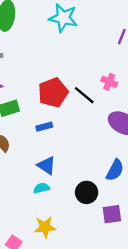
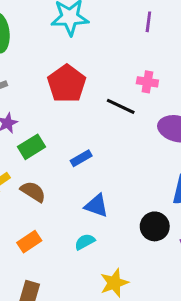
red pentagon: (53, 93) -> (67, 84), moved
cyan semicircle: (41, 188) -> (85, 242), moved

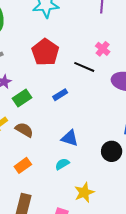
pink cross: (147, 82) -> (103, 49), turned 32
blue rectangle: (81, 158) -> (60, 95), moved

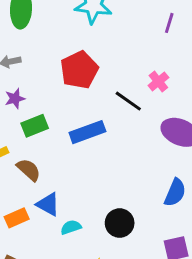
blue rectangle: (60, 95) -> (87, 132), size x1.6
blue triangle: (70, 138) -> (48, 204), moved
black circle: (112, 151) -> (120, 223), moved

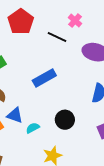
blue rectangle: (87, 132) -> (44, 78), moved

